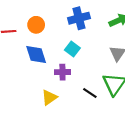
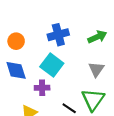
cyan square: (72, 49) -> (52, 65), size x1.5

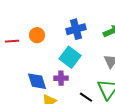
blue diamond: (16, 70) -> (37, 81), moved

